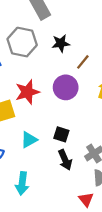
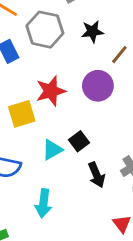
black square: (61, 134) -> (79, 141), moved, turned 35

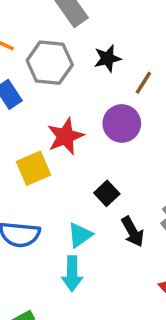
cyan triangle: (52, 150) -> (80, 235), moved

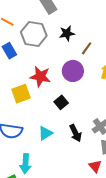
red star: (65, 136) -> (40, 76), turned 30
black square: (107, 193) -> (61, 102), moved
cyan arrow: (72, 274) -> (25, 164), moved

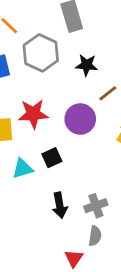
red star: (40, 76) -> (33, 114), turned -30
cyan triangle: (45, 133) -> (23, 169), moved

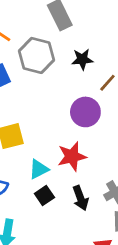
red star: (33, 114) -> (72, 156), moved
black square: (52, 158) -> (44, 195), moved

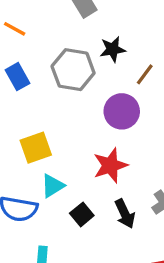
gray hexagon: (36, 55) -> (73, 70), moved
cyan triangle: (39, 169) -> (53, 186), moved

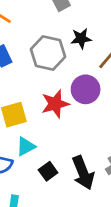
red star: (110, 165) -> (55, 104), moved
black arrow: (125, 214) -> (83, 173), size x1.4

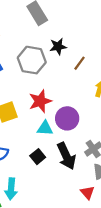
purple circle: (86, 89) -> (67, 118), moved
cyan triangle: (26, 146) -> (45, 128), moved, turned 35

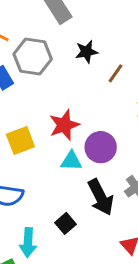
gray hexagon: (32, 60) -> (33, 57), moved
black square: (38, 157) -> (65, 223), moved

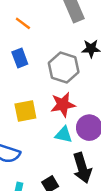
gray hexagon: (33, 57) -> (64, 68), moved

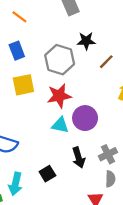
yellow square: (25, 111) -> (23, 85), moved
black arrow: (82, 168) -> (79, 158), size x0.7

